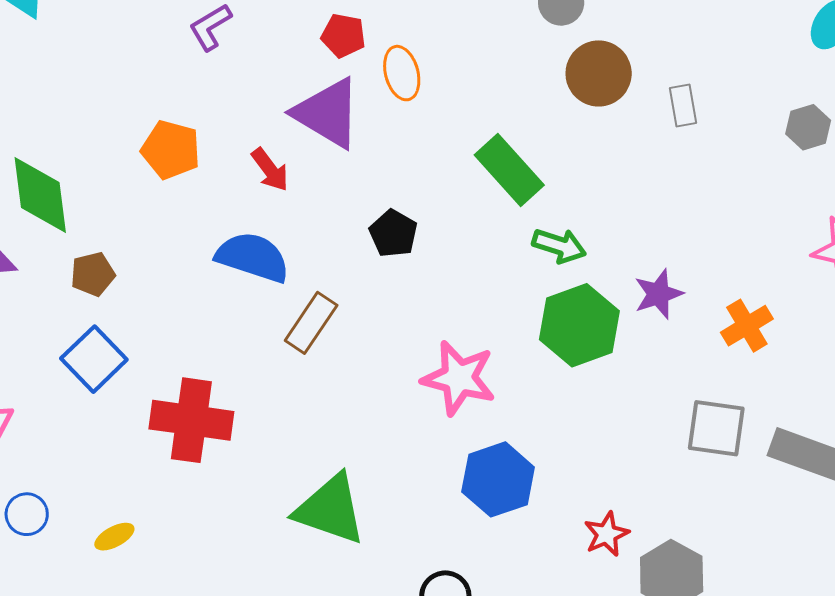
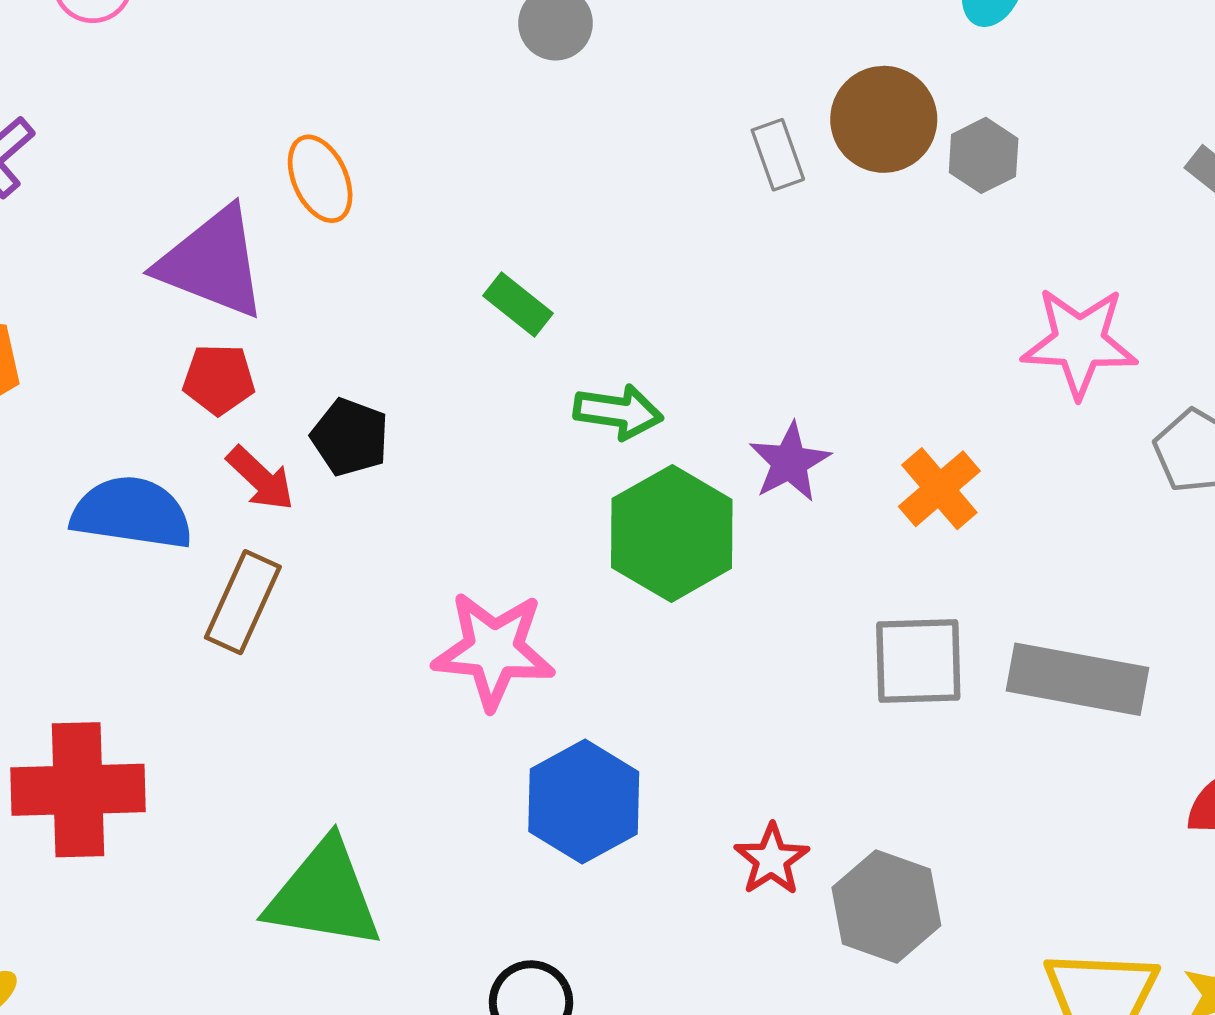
red pentagon: (343, 36) -> (219, 379), moved
brown circle: (599, 73) -> (884, 119), moved
red arrow: (270, 170) -> (260, 479), moved
green rectangle: (509, 170) -> (518, 304), size x0.6

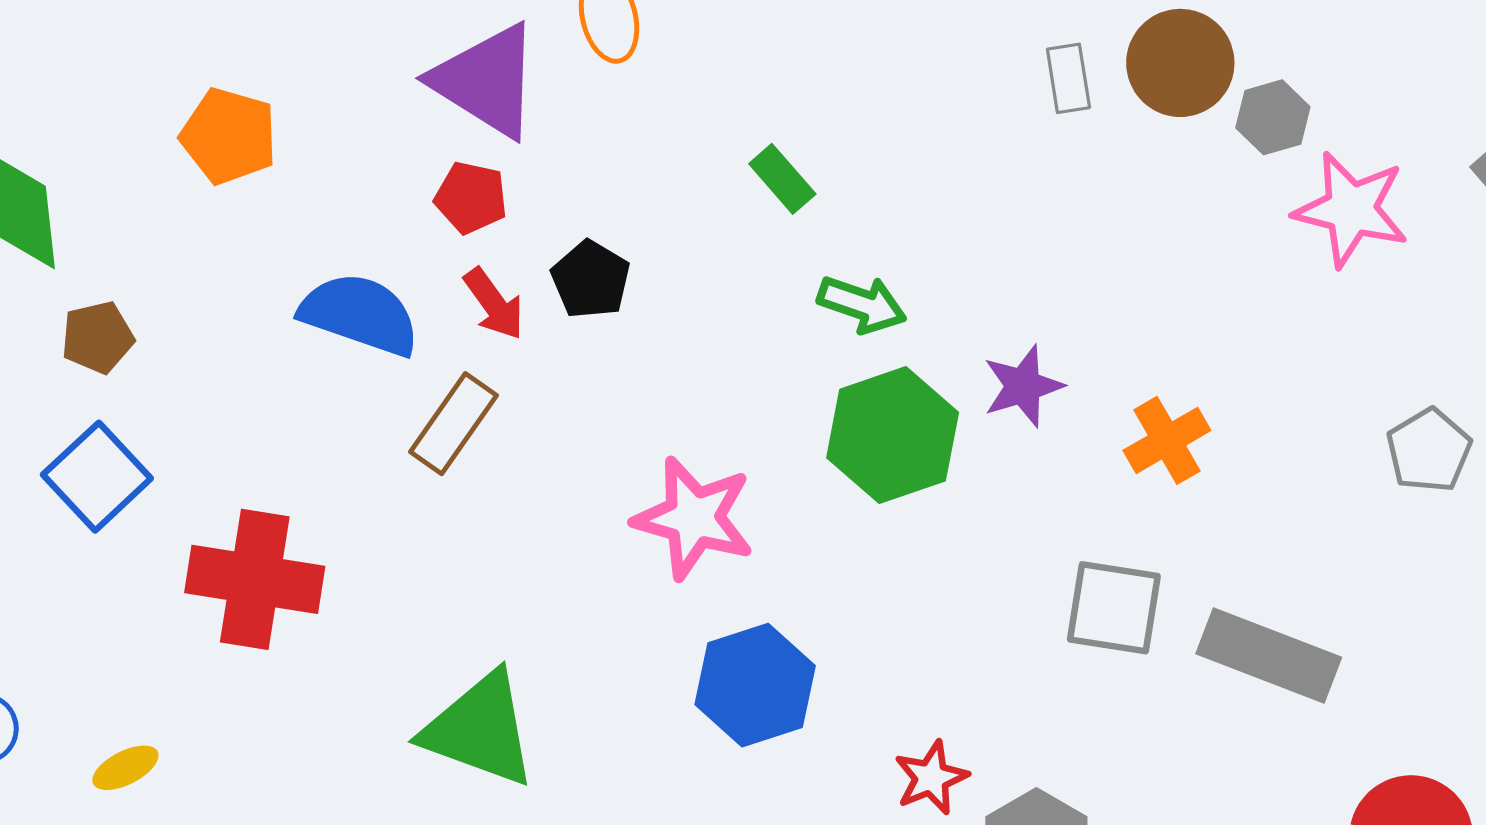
pink star: (1079, 342) -> (1351, 209), moved

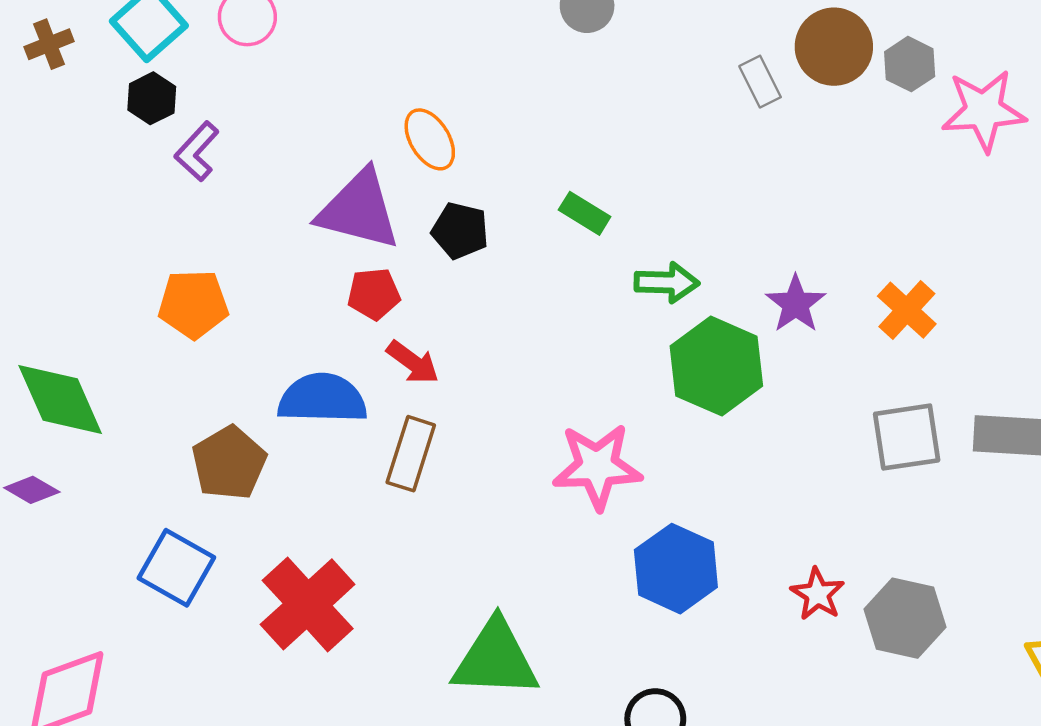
black pentagon: (591, 280) -> (460, 231), moved
brown pentagon: (97, 337) -> (229, 463), moved, size x1.4
red cross: (255, 579) -> (308, 604), turned -34

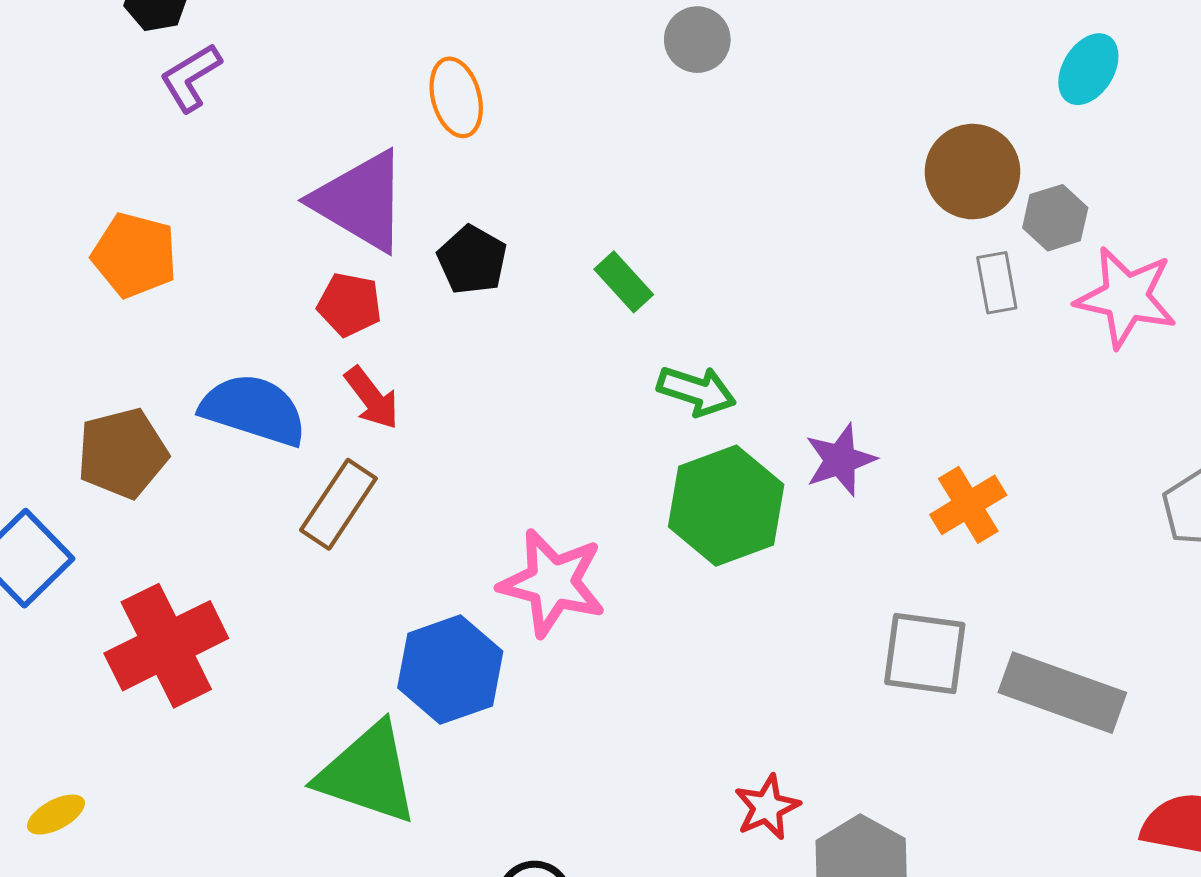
gray rectangle: (760, 82) -> (997, 283), moved
orange ellipse: (430, 139) -> (456, 97), moved
blue hexagon: (676, 569) -> (450, 670), moved

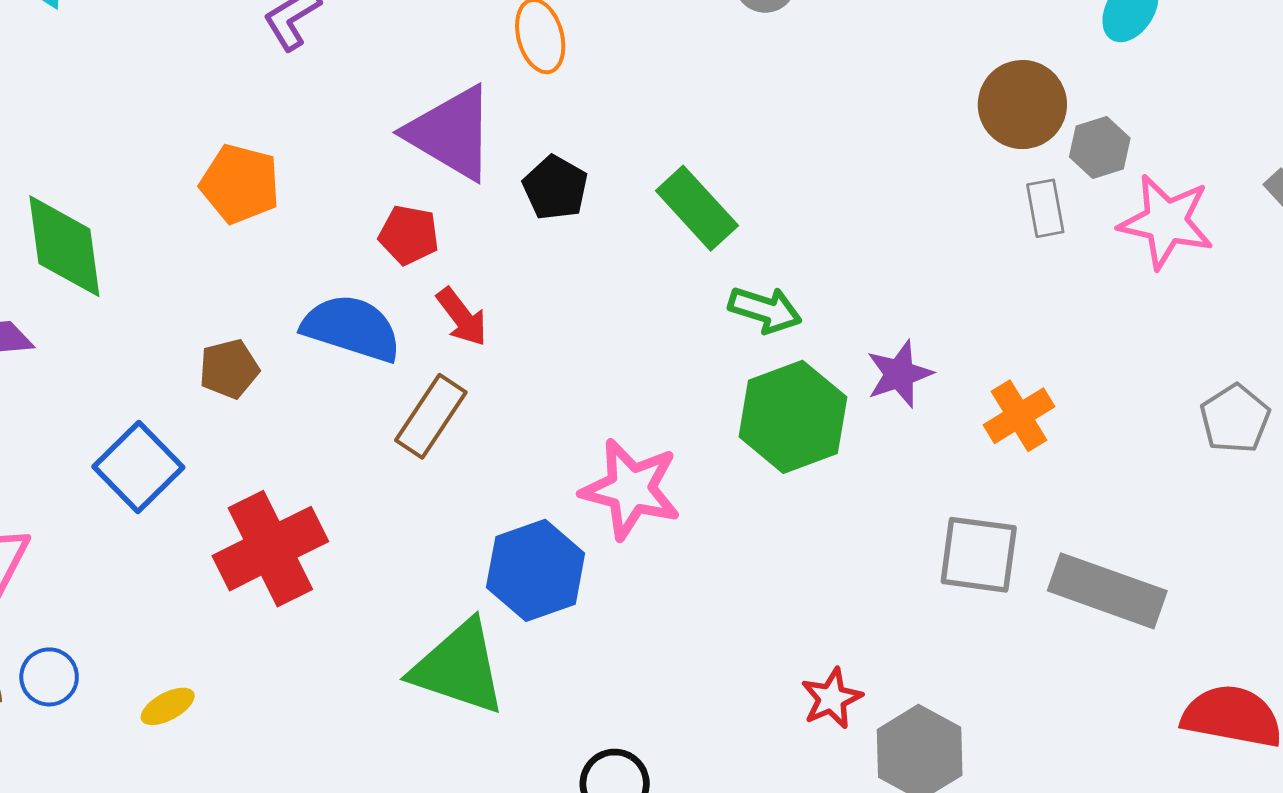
green rectangle: (624, 282) -> (697, 208), size x1.5
red pentagon: (349, 305) -> (409, 235), moved
brown pentagon: (122, 453) -> (229, 369), size x0.7

